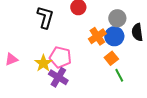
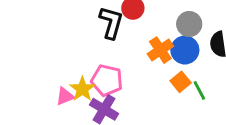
black L-shape: (45, 17) -> (111, 23), moved
pink triangle: (11, 59) -> (65, 96), moved
green line: (119, 75) -> (199, 90), moved

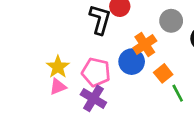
blue circle: (185, 50) -> (132, 62), moved
yellow star: (82, 89) -> (58, 67), moved
green line: (199, 90) -> (178, 93), moved

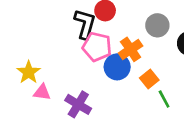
yellow star: (58, 67) -> (29, 72), moved
pink pentagon: (96, 72) -> (97, 47), moved
pink triangle: (58, 87) -> (42, 92), turned 30

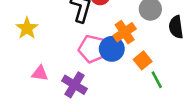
pink pentagon: (97, 47) -> (93, 49), moved
yellow star: (29, 72) -> (27, 28), moved

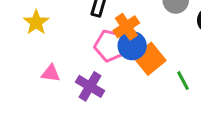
orange cross: (125, 32) -> (126, 27), moved
orange square: (143, 60) -> (150, 59), moved, size x1.5

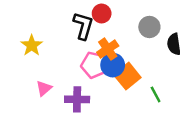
pink triangle: (51, 73) -> (44, 88), turned -49
purple cross: (90, 86) -> (77, 99), turned -30

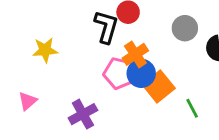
yellow star: (32, 45) -> (45, 50), turned 30
pink triangle: (44, 88) -> (28, 101), moved
purple cross: (77, 99) -> (83, 114), moved, turned -30

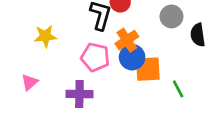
pink pentagon: (119, 73) -> (95, 57), moved
orange square: (159, 86) -> (148, 69), turned 36
purple cross: (83, 114) -> (79, 94), turned 30

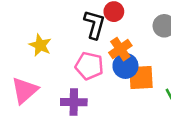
yellow star: (45, 36) -> (40, 45), turned 30
pink triangle: (30, 82) -> (25, 90), size x1.6

